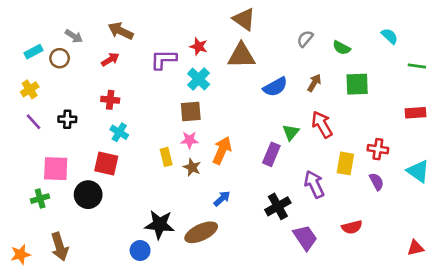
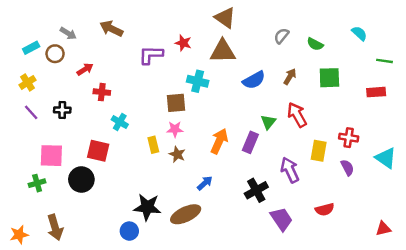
red arrow: (110, 59) -> (85, 69), moved
cyan cross: (199, 79) -> (198, 81), moved, turned -30
red rectangle: (416, 113) -> (376, 92), moved
cyan cross: (119, 132) -> (120, 122), moved
orange arrow: (222, 150) -> (219, 141), moved

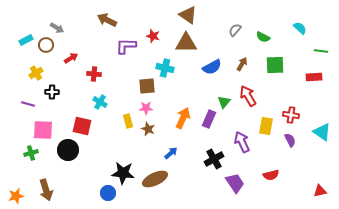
brown arrow: (111, 29) -> (107, 20), moved
yellow cross: (27, 82) -> (36, 73), moved
red cross: (102, 92) -> (94, 74), moved
purple line: (31, 112) -> (28, 104), moved, turned -32

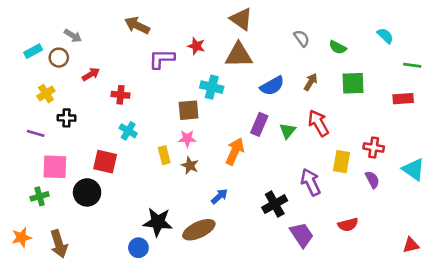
gray semicircle: (235, 30) -> (302, 38), turned 104
purple rectangle: (209, 119) -> (259, 124), moved
orange star: (16, 196) -> (22, 237), moved

